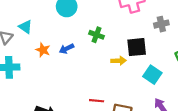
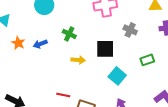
gray cross: (161, 24) -> (130, 30), turned 32
yellow arrow: (119, 61) -> (78, 60), moved

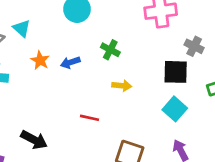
black square: (105, 49) -> (176, 72), moved
red line: (63, 95) -> (89, 118), moved

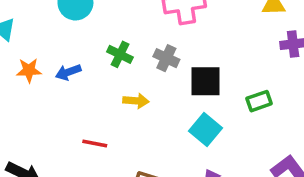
gray cross: (194, 46) -> (166, 58), moved
orange star: (40, 60) -> (29, 70), turned -30

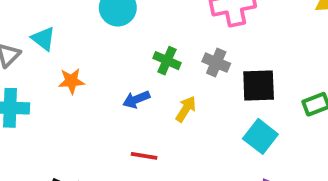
blue arrow: (68, 72) -> (136, 99), moved
yellow arrow: (136, 101) -> (186, 109), turned -60

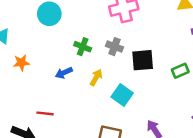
cyan square: (260, 136) -> (122, 95), moved
red line: (144, 156) -> (45, 113), moved

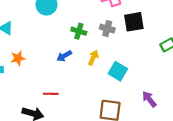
black square: (143, 60) -> (134, 22), moved
orange star: (21, 63) -> (18, 58), moved

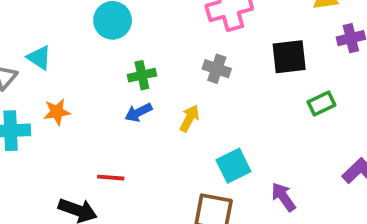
black square: (134, 22) -> (289, 57), moved
green cross: (79, 31) -> (142, 75), moved, turned -32
cyan square: (118, 71) -> (233, 166), moved, turned 30

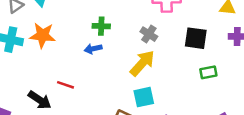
orange star: (57, 112) -> (43, 35), size x1.5
yellow arrow: (189, 118) -> (142, 63), moved, size x1.6

